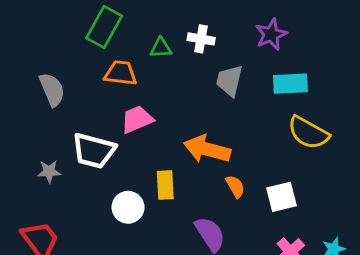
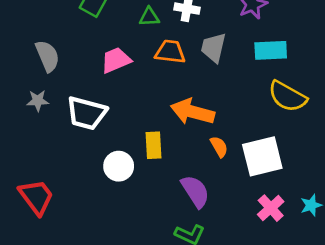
orange trapezoid: (121, 73) -> (170, 52), moved
pink trapezoid: (137, 119) -> (116, 60), moved
gray star: (49, 172) -> (38, 101), moved
white square: (282, 197) -> (262, 156), size x1.4

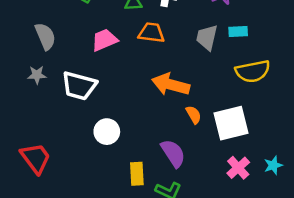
gray trapezoid: (213, 48) -> (207, 38), moved
cyan rectangle: (271, 50) -> (238, 31), size x0.7
yellow semicircle: (287, 96) -> (253, 71), turned -40
yellow rectangle: (153, 145) -> (137, 174), moved

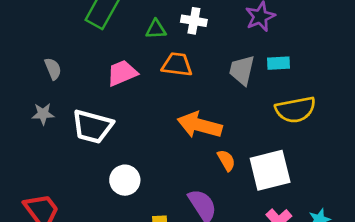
gray semicircle: (45, 36) -> (53, 69), size x0.7

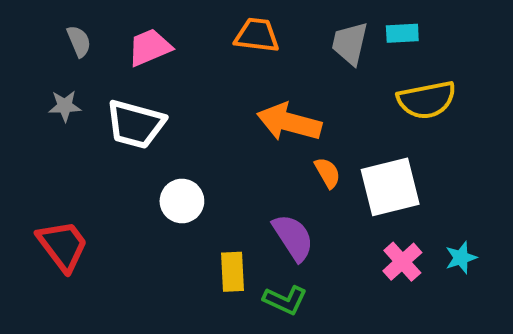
pink trapezoid: (122, 73) -> (150, 47), moved

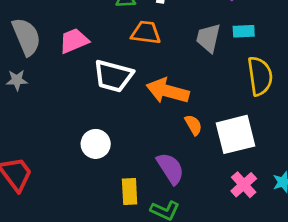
gray semicircle: (79, 41) -> (26, 37), size x1.8
yellow semicircle: (427, 100) -> (260, 76), turned -87
white trapezoid: (135, 124) -> (113, 76), moved

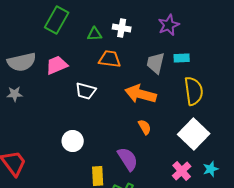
gray semicircle: (26, 37) -> (22, 62), turned 100
white trapezoid: (113, 76) -> (86, 91), size x0.7
orange arrow: (168, 91) -> (141, 94), moved
white square: (236, 134) -> (194, 134), moved, turned -32

